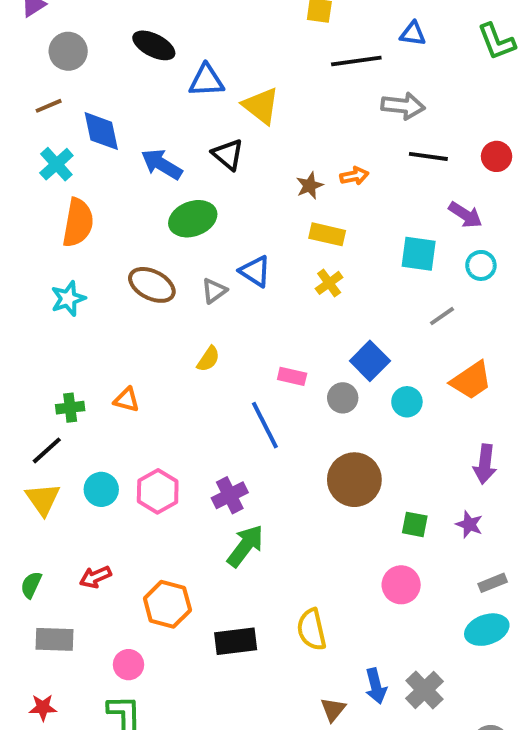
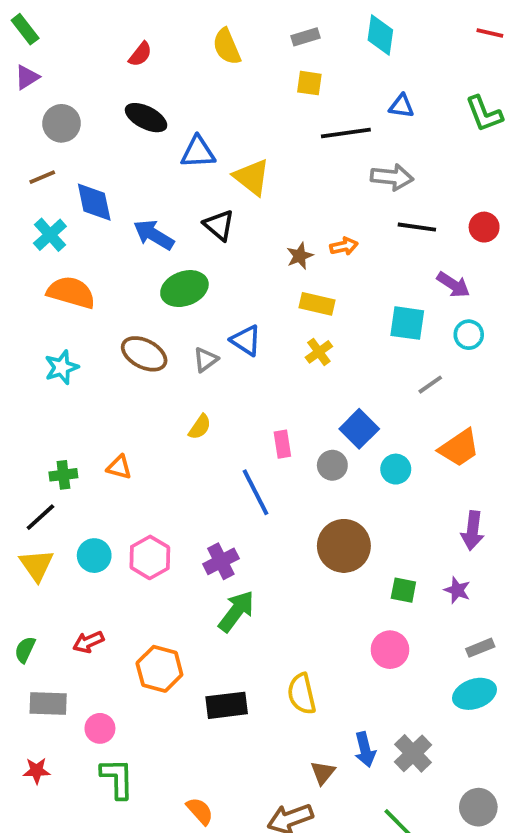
orange semicircle: (78, 223) -> (71, 292), turned -84
pink rectangle: (292, 376) -> (282, 444), turned 68
pink circle: (129, 665) -> (100, 728), moved

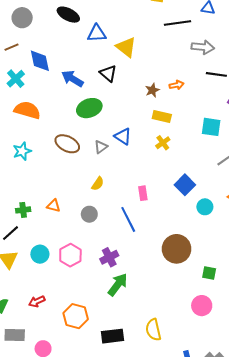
gray circle: (332, 465) -> (89, 214), moved

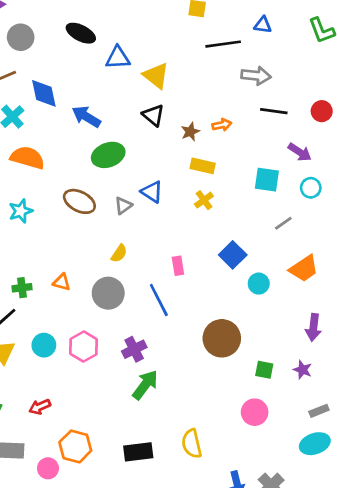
black triangle: (108, 73) -> (153, 115), moved
gray circle: (89, 214) -> (108, 293), size x1.5
orange hexagon: (76, 316) -> (75, 446), moved

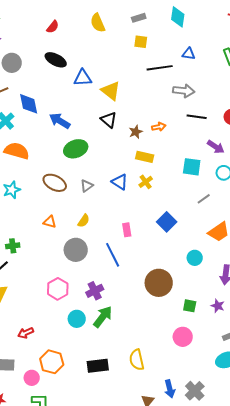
blue triangle: (152, 192) -> (120, 182), moved
orange triangle: (62, 282) -> (50, 222), moved
cyan circle: (259, 284) -> (195, 258), moved
cyan circle: (44, 345) -> (77, 319), moved

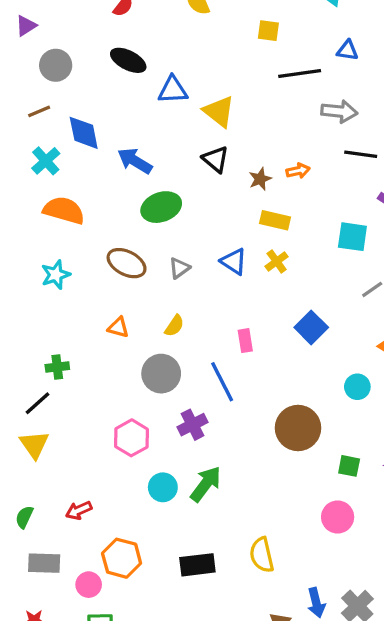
purple cross: (95, 291) -> (192, 425), moved

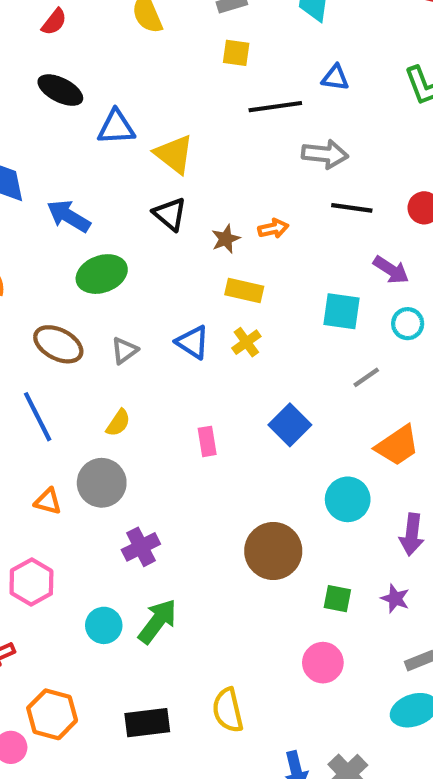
orange triangle: (118, 327) -> (48, 501), moved
blue line: (222, 382) -> (38, 417), moved
cyan circle: (357, 387) -> (348, 499), size x1.4
pink hexagon: (131, 438) -> (31, 582), moved

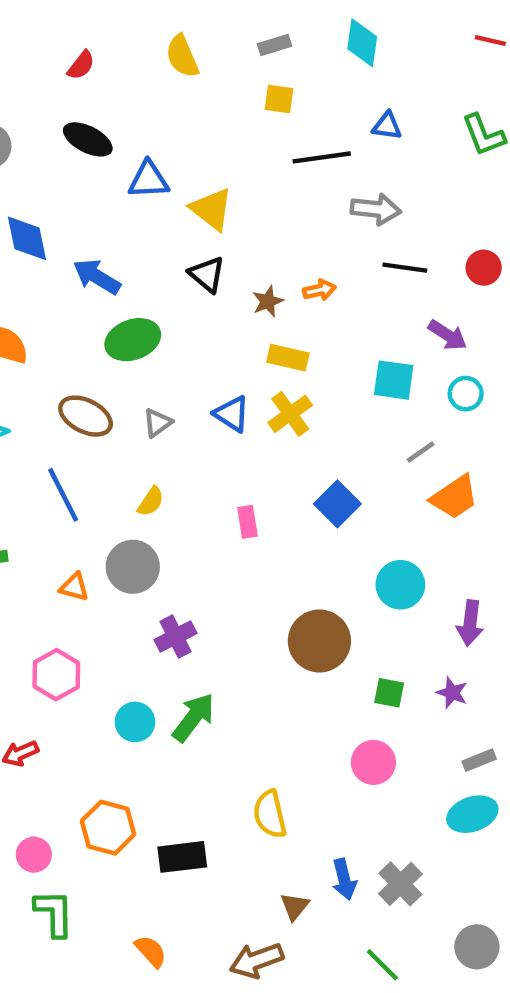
yellow cross: (246, 342) -> (290, 414), size x1.4
orange trapezoid: (397, 446) -> (454, 497), moved
orange hexagon: (52, 714) -> (108, 828), moved
black rectangle: (147, 723) -> (182, 857), moved

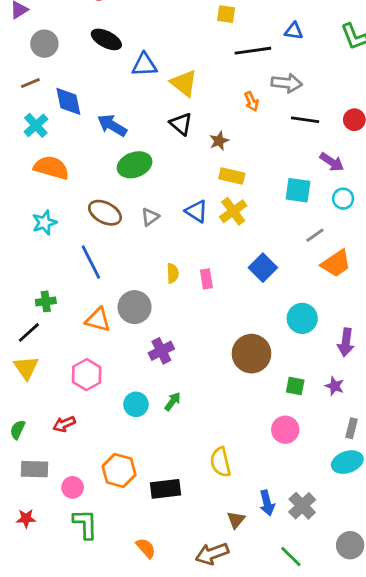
orange arrow: (319, 290) -> (251, 101), moved, turned 78
yellow semicircle: (151, 502) -> (173, 273), moved, turned -36
orange triangle: (74, 587) -> (98, 320), size x1.4
green arrow: (193, 717) -> (173, 401), size x0.6
gray rectangle: (479, 760) -> (352, 428), turned -54

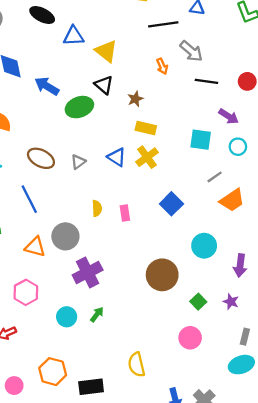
gray arrow: (287, 83) -> (191, 51), turned 35
green ellipse: (135, 165) -> (79, 107), moved
purple cross: (161, 351) -> (88, 273), size x1.4
green square: (295, 386) -> (198, 302), turned 35

